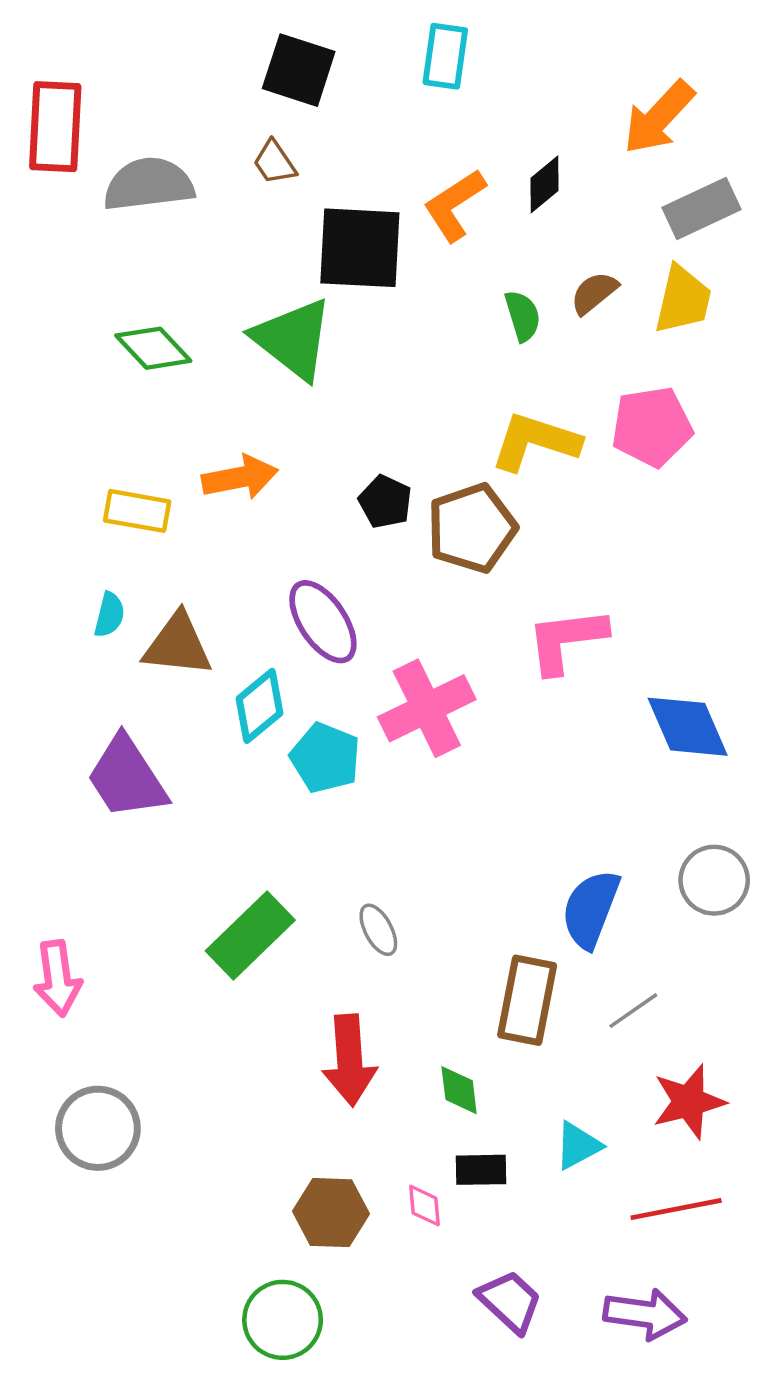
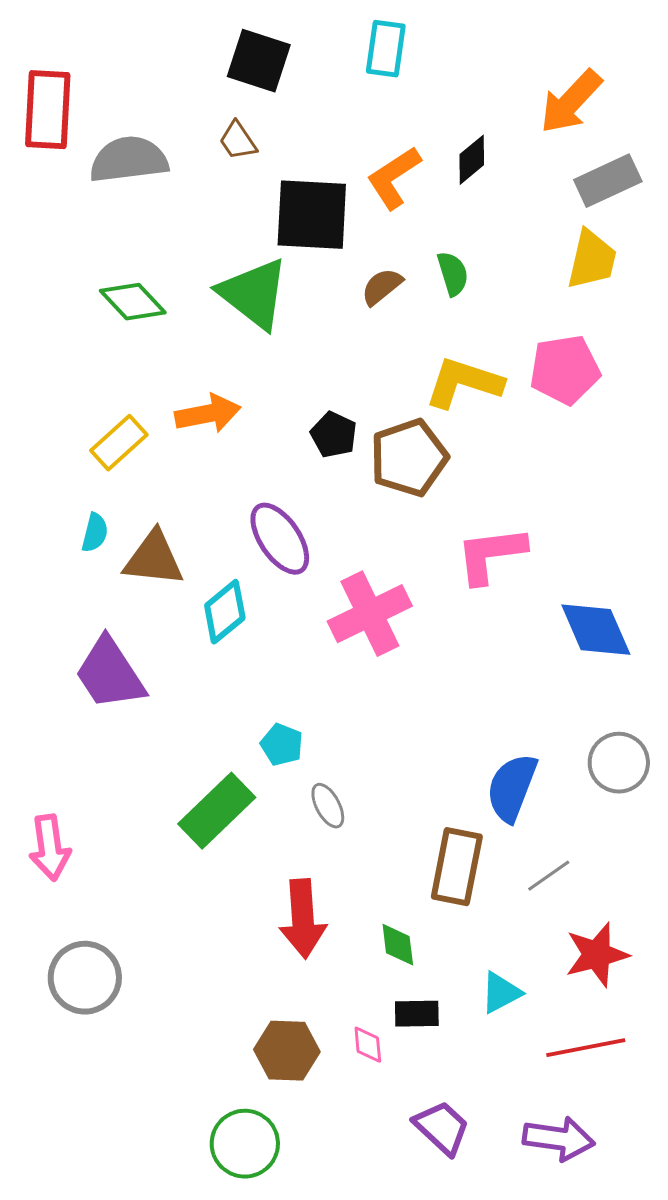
brown semicircle: (594, 293) -> (382, 287), moved
yellow rectangle: (137, 511) -> (119, 443), turned -52
cyan pentagon: (325, 758) -> (282, 745), moved, size x0.7

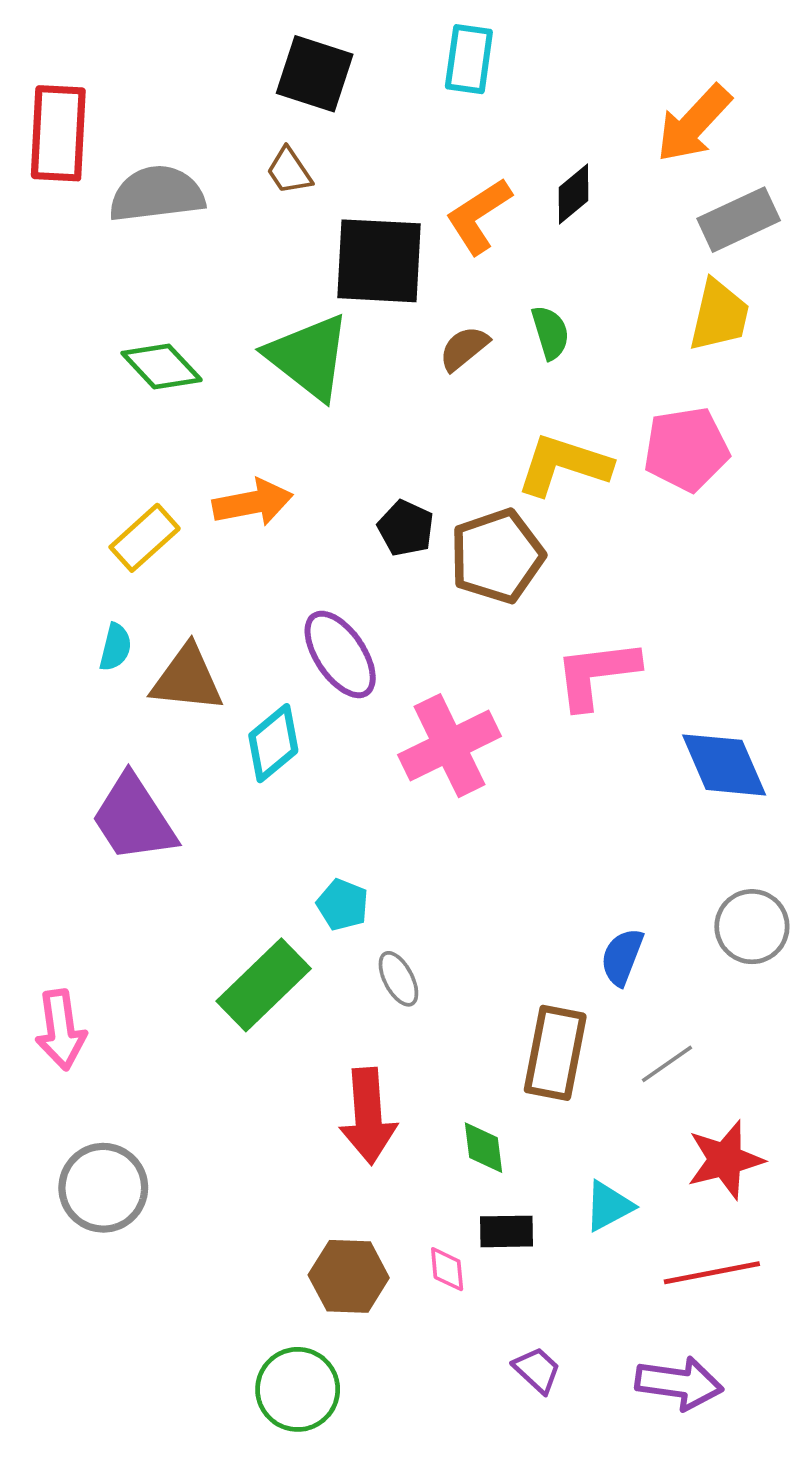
blue semicircle: (512, 788) -> (622, 957), size x0.7
purple trapezoid: (442, 1128) -> (537, 1370), size x0.7

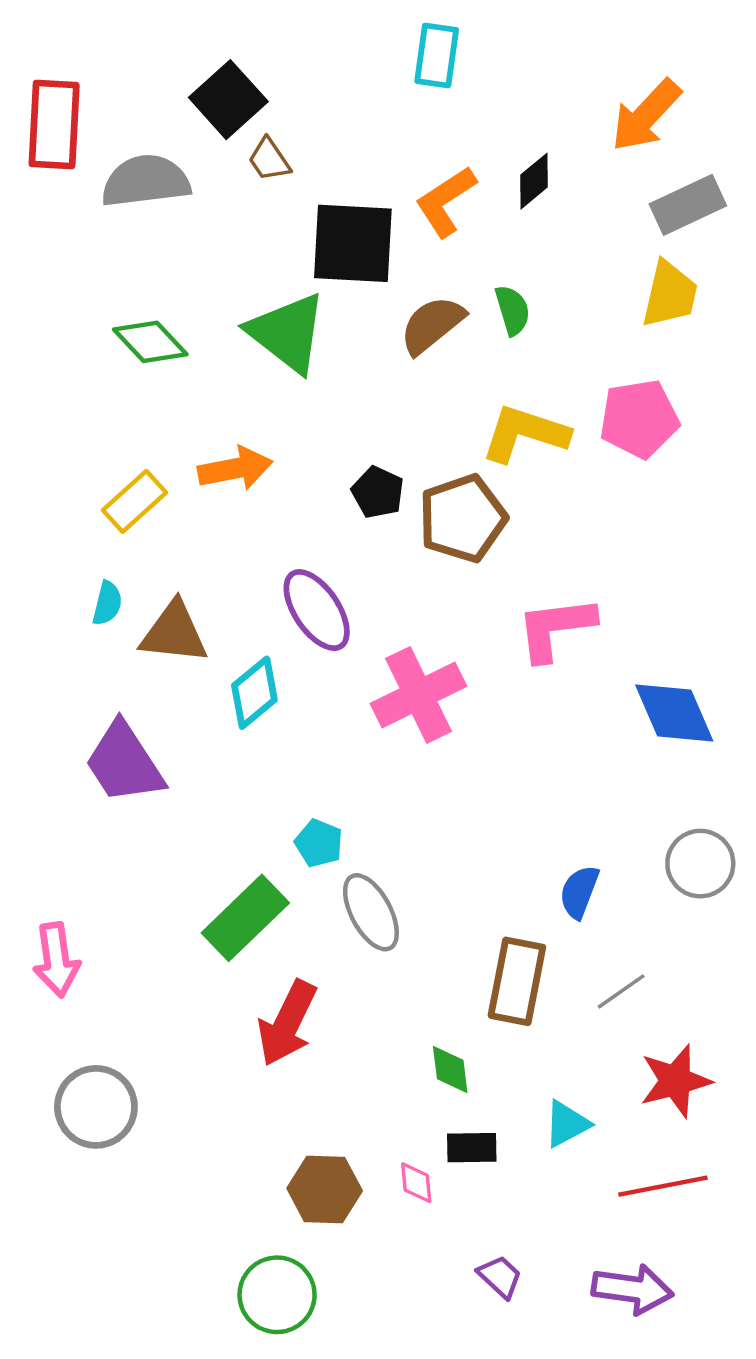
black square: (315, 74) -> (228, 100), moved, turned 30
brown semicircle: (464, 348) -> (432, 325), size x1.4
gray ellipse: (398, 979) -> (371, 912), size x1.5
red arrow: (368, 1116) -> (287, 1023), moved, turned 30

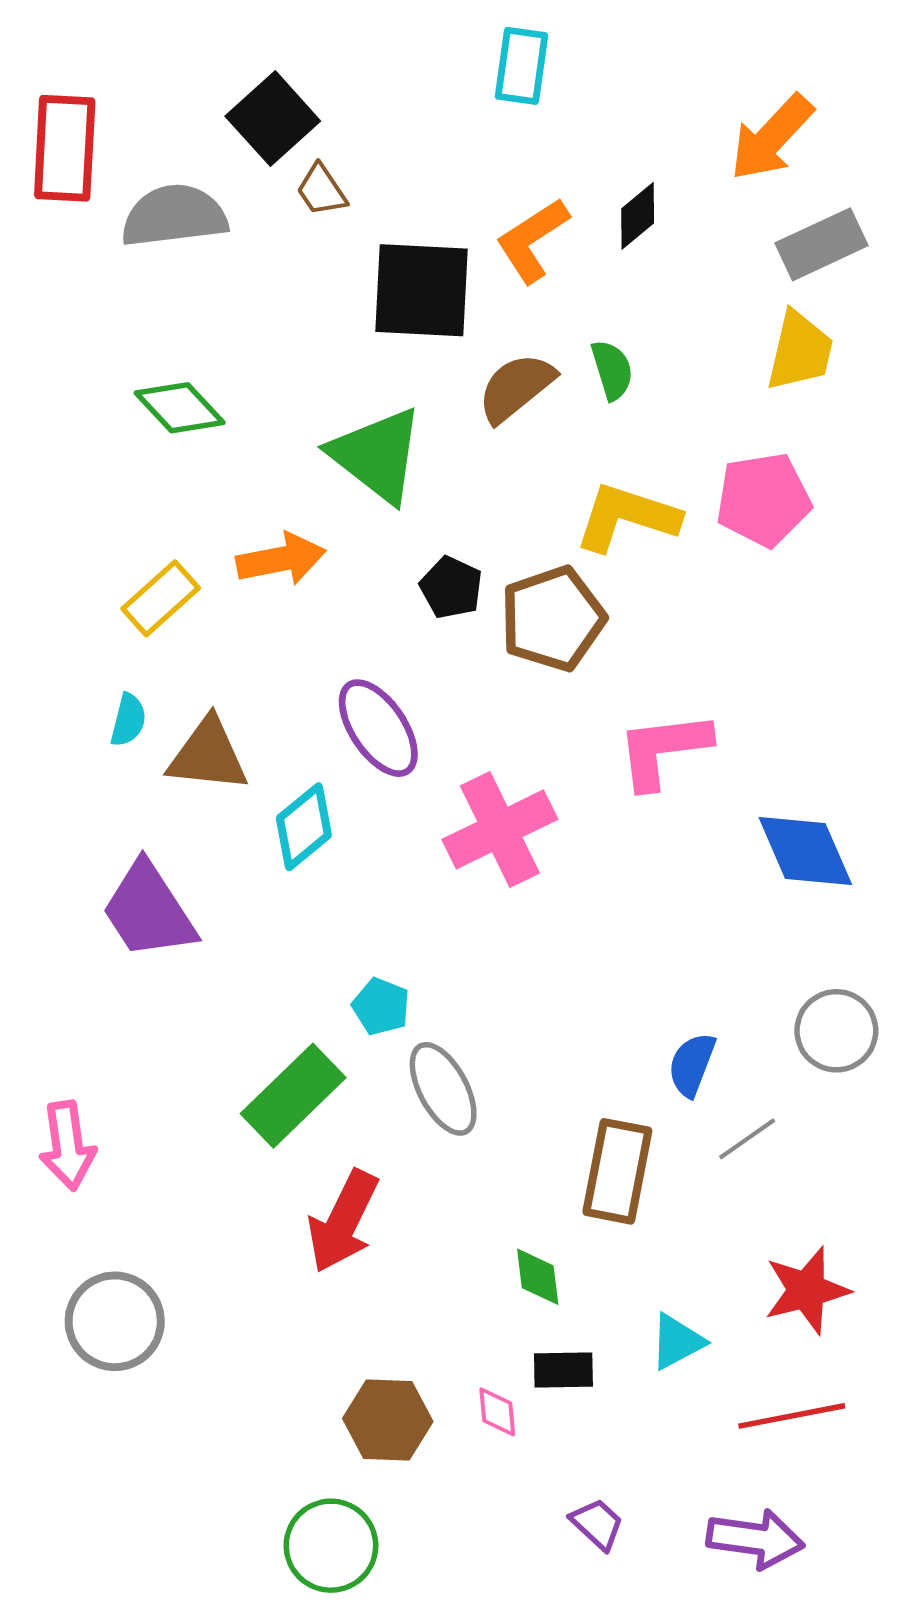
green triangle: (287, 333) -> (377, 455), moved
gray line: (621, 991) -> (747, 1139), moved

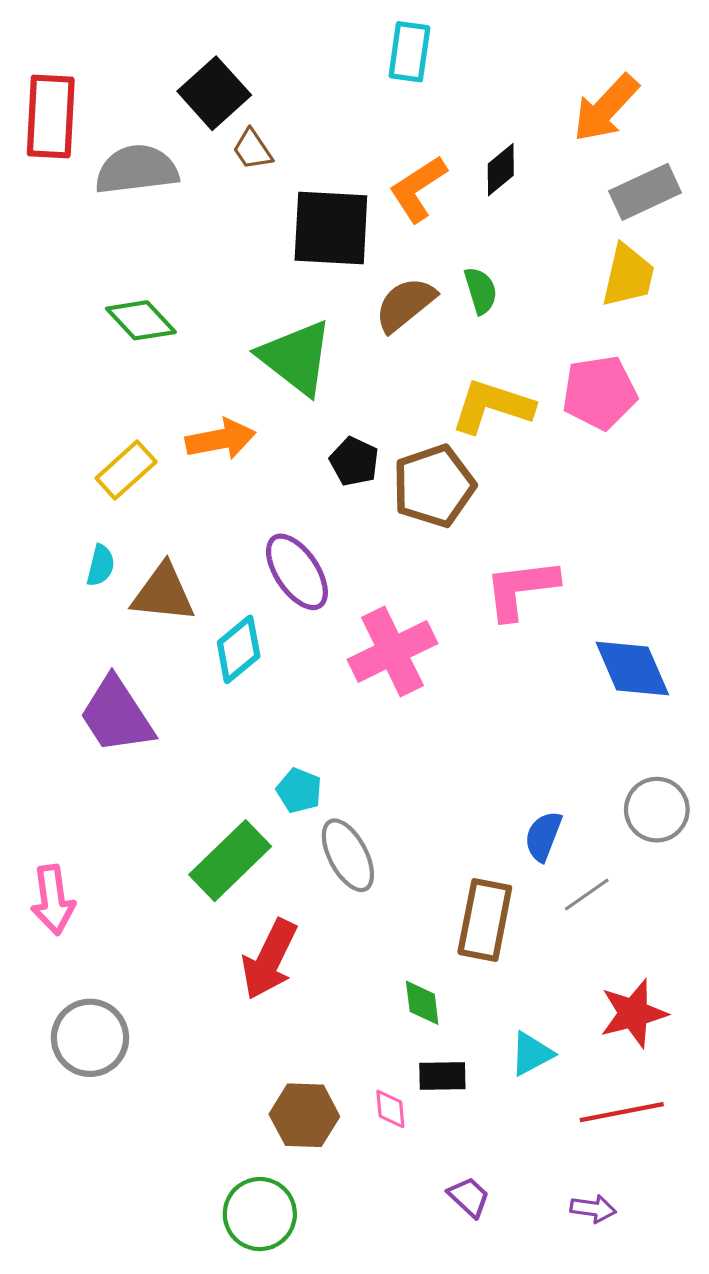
purple arrow: (755, 1539) -> (593, 1209), size x0.6

